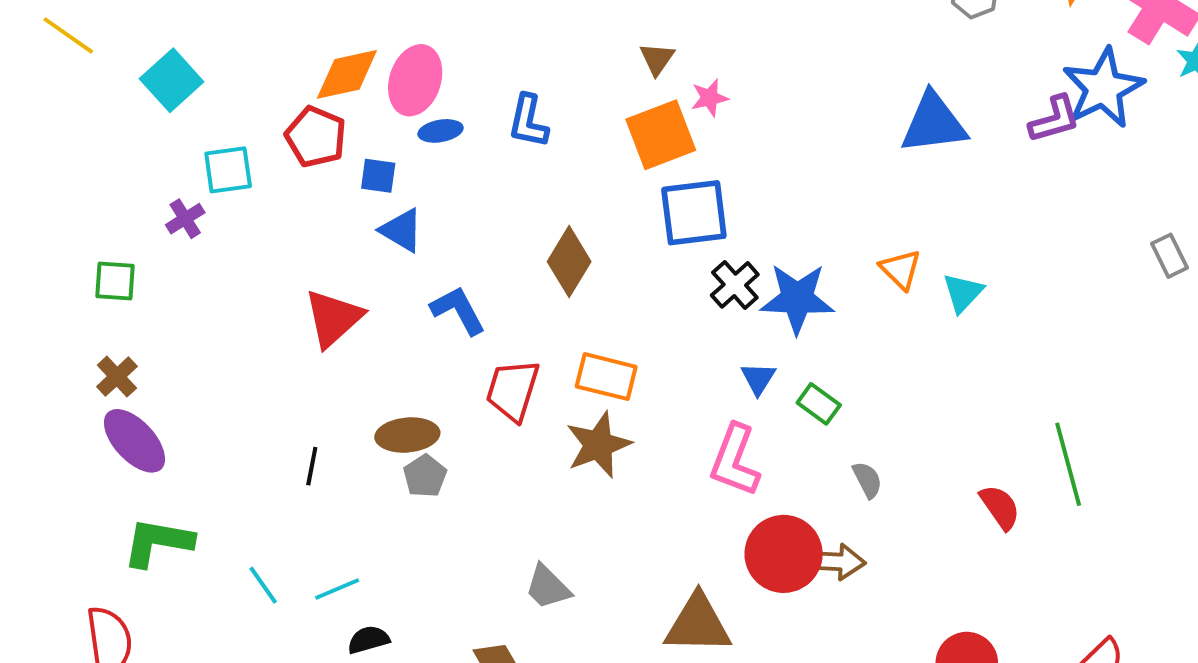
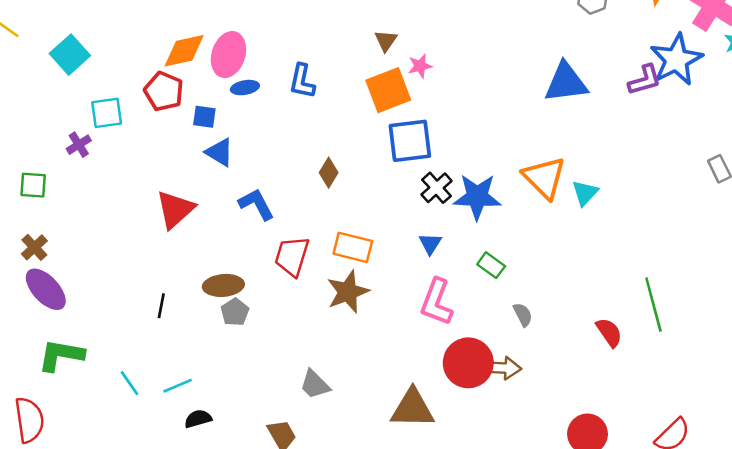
brown diamond: (569, 262) -> (329, 173), size x0.7
orange triangle: (901, 269) -> (544, 178), size x1.6
blue triangle: (758, 378) -> (430, 244), moved

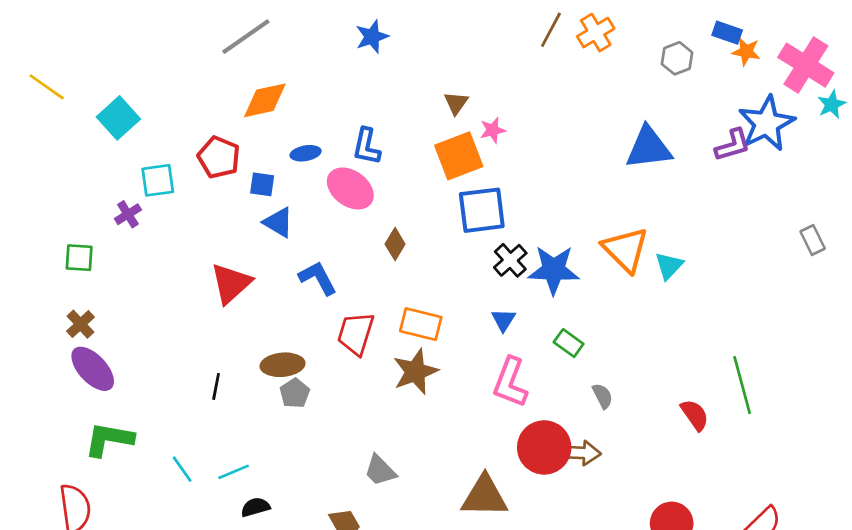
orange diamond: (184, 51) -> (265, 100), moved
pink ellipse: (228, 55) -> (350, 188), moved, turned -72

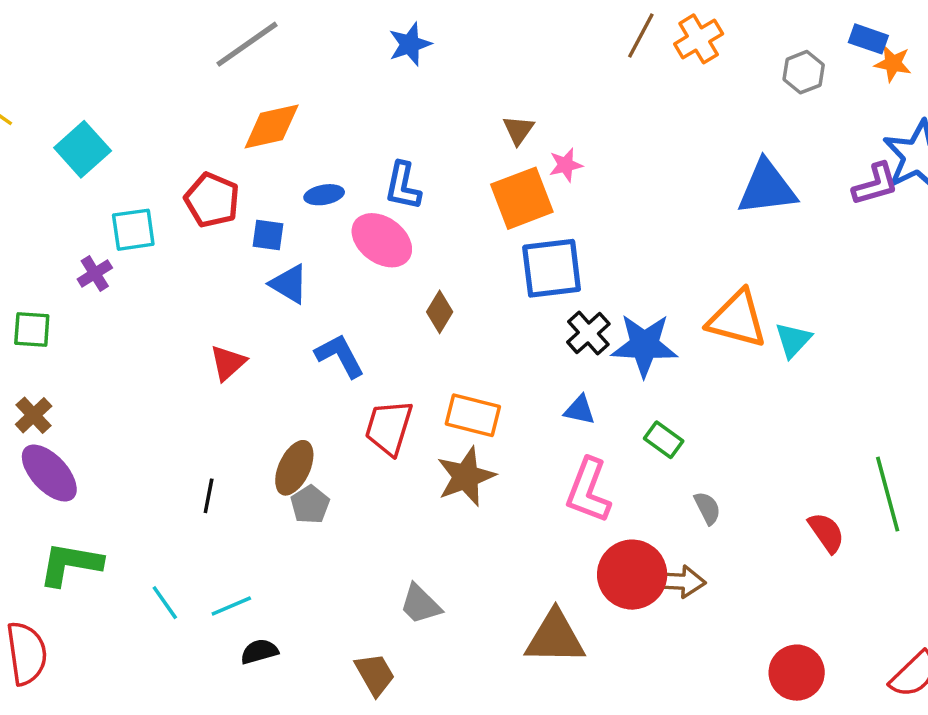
orange triangle: (626, 249) -> (737, 319), turned -30
red triangle: (231, 283) -> (228, 363), size x0.7
blue triangle: (504, 320) -> (580, 410), turned -50
brown ellipse: (282, 365) -> (294, 468), turned -60

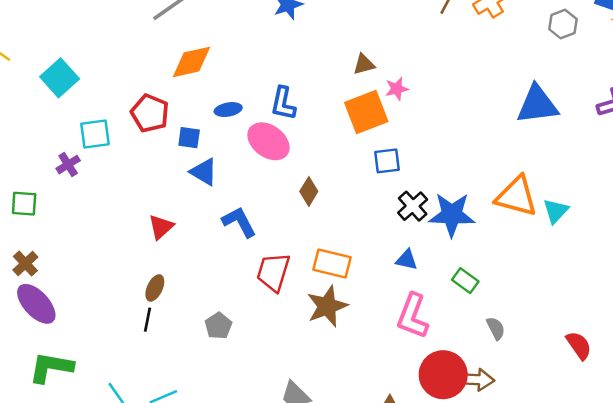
brown triangle: (518, 130) -> (364, 64), turned 40
blue square: (552, 268) -> (387, 161), size x0.6
brown ellipse: (294, 468) -> (155, 288), moved, size x0.7

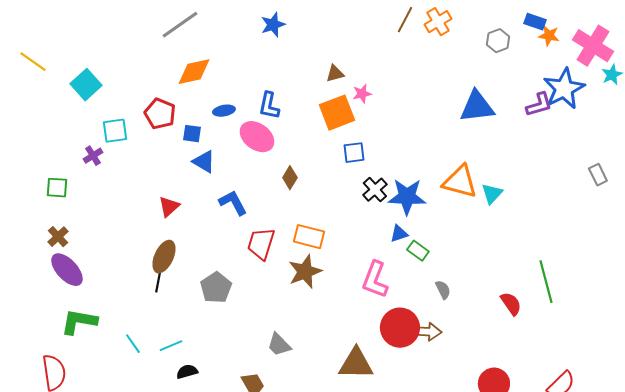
blue triangle: (407, 260) -> (399, 234), moved, turned -30
brown ellipse: (155, 288) -> (164, 257), size x1.5
gray pentagon: (218, 326) -> (216, 288), size x1.4

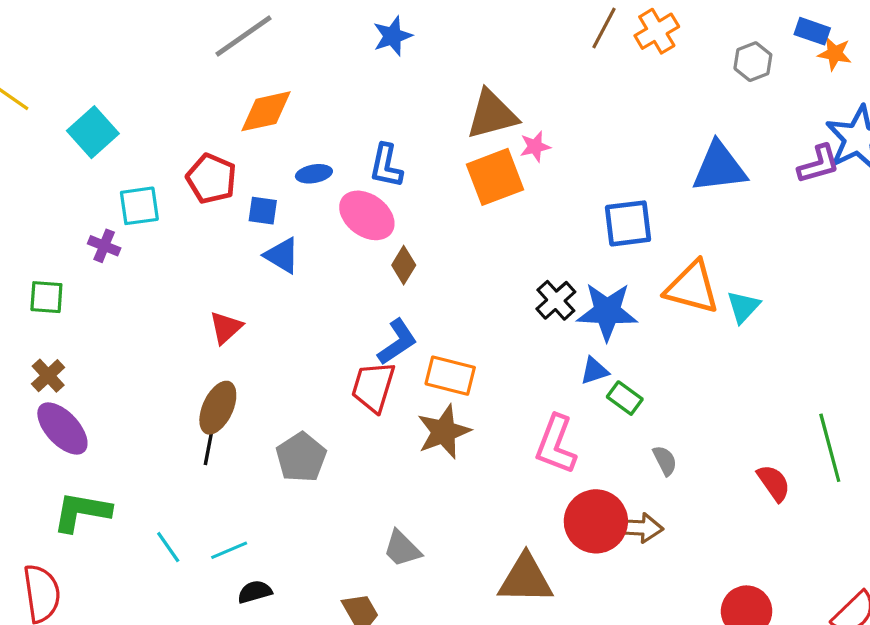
brown triangle: (335, 74) -> (492, 114), size x1.8
blue square: (354, 153) -> (628, 223), moved, size x1.4
purple cross: (93, 156) -> (104, 246), turned -36
brown diamond: (290, 178) -> (404, 265), moved
blue L-shape: (233, 203) -> (397, 342), moved, turned 84

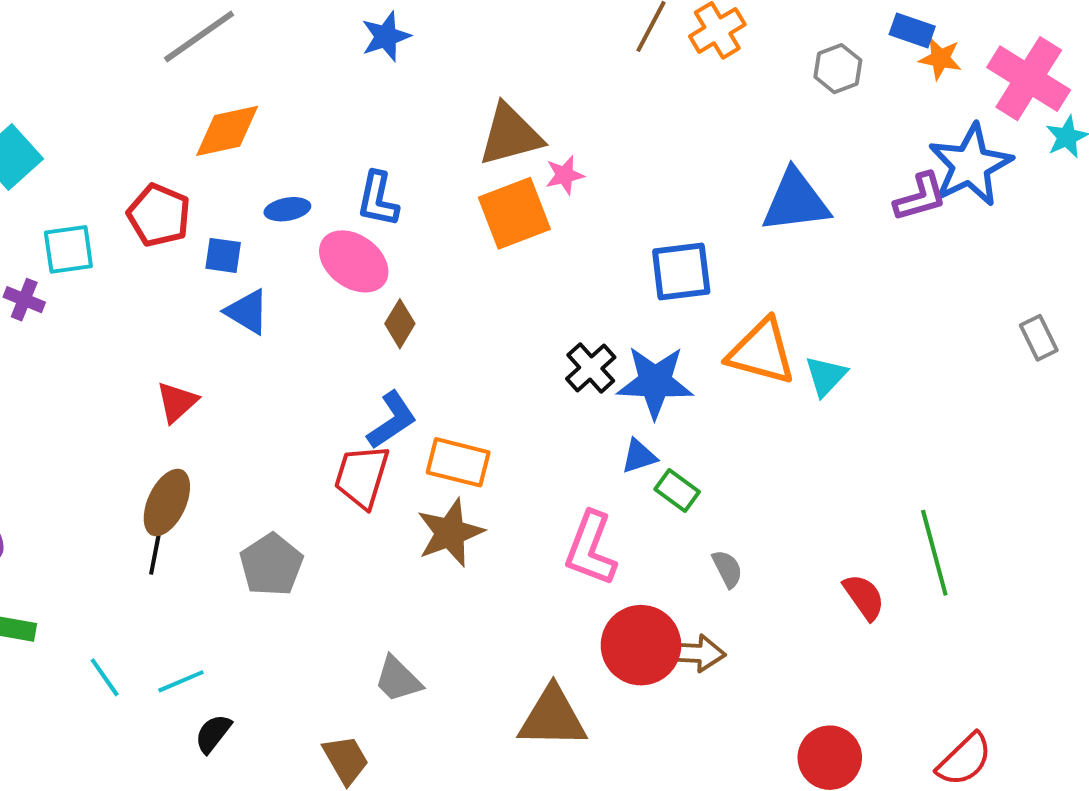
black semicircle: (255, 592) -> (213, 734), turned -36

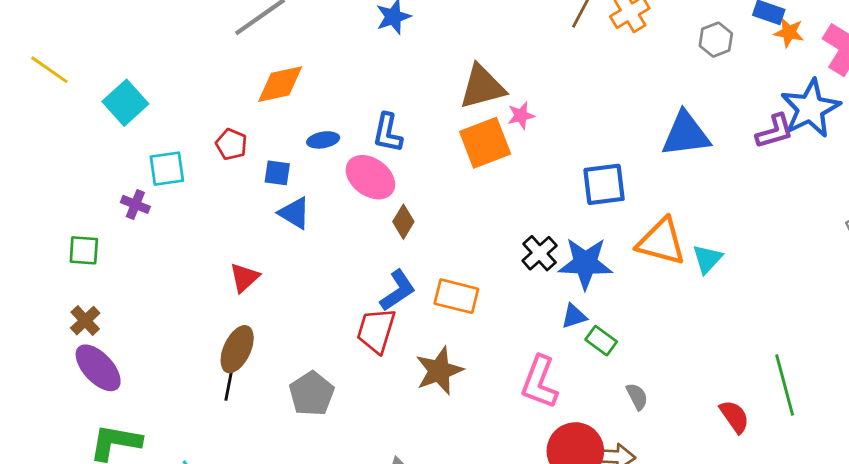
red pentagon: (159, 215) -> (231, 144), size x0.7
orange rectangle: (458, 462) -> (456, 296), moved

